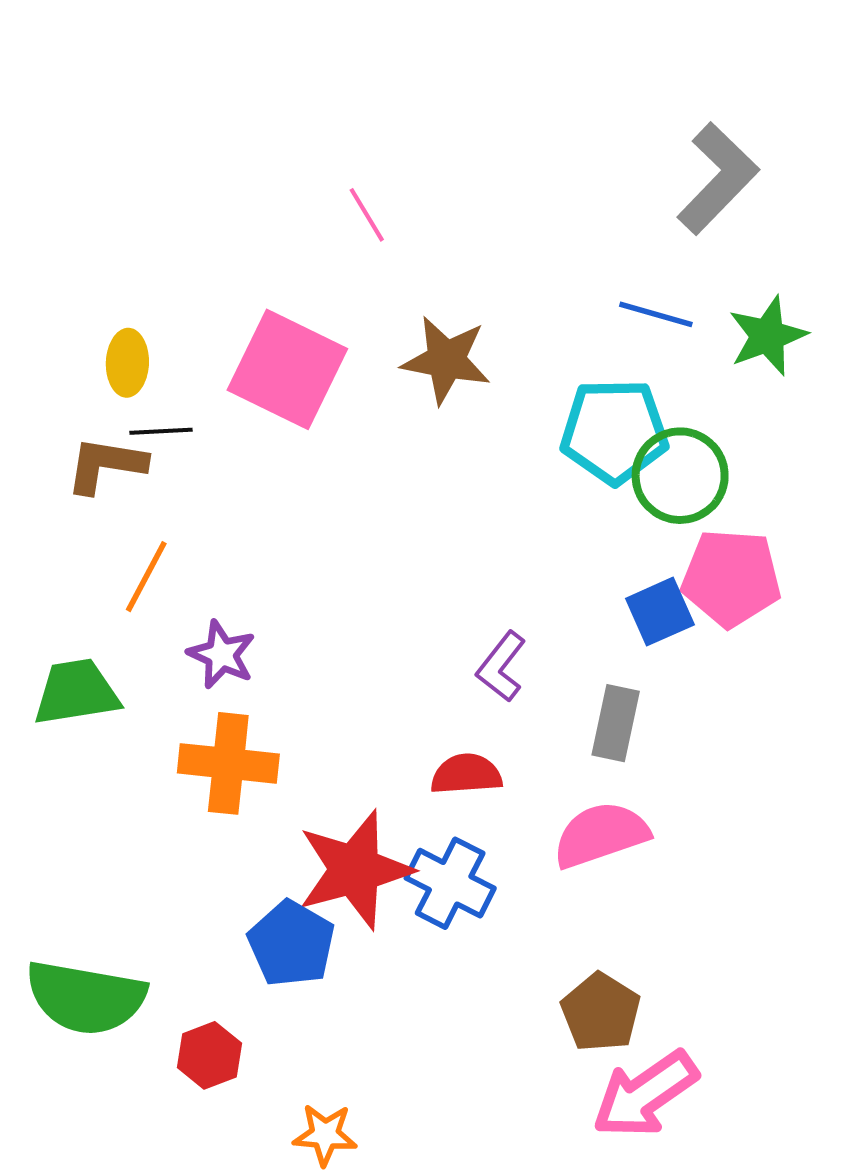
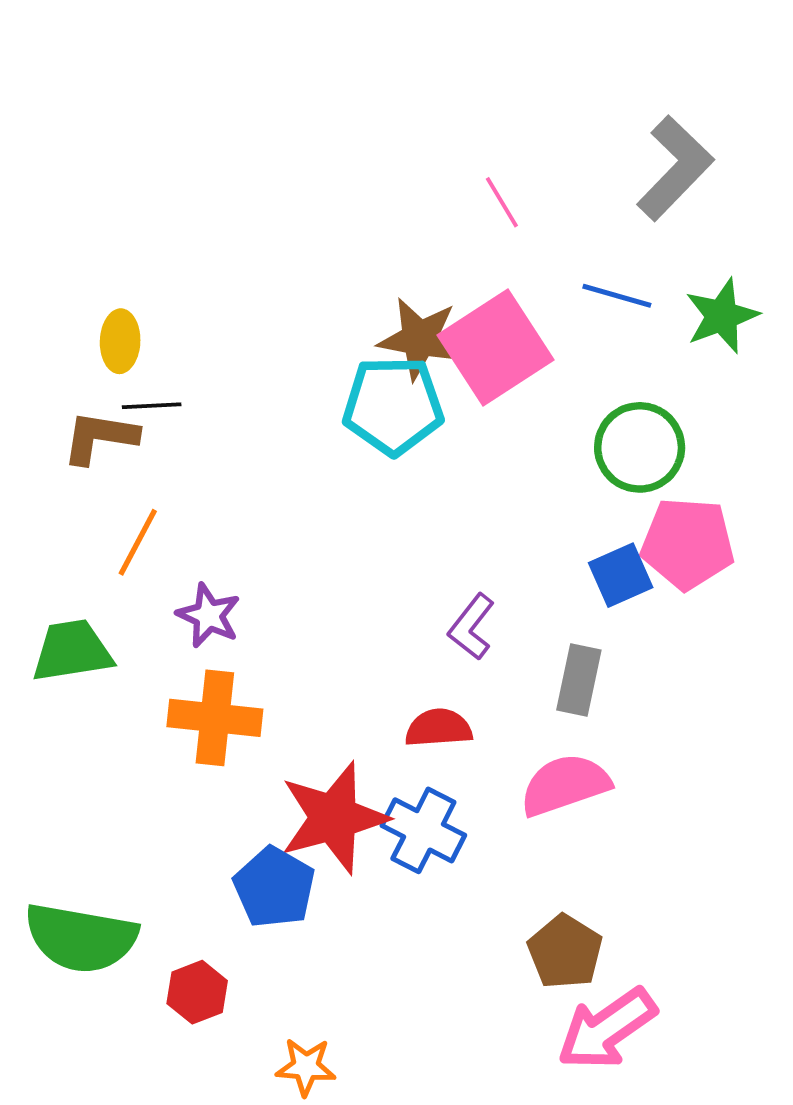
pink line: (367, 215) -> (502, 202), moved
pink square: (287, 369) -> (495, 348), moved, turned 31
cyan pentagon: (614, 431) -> (393, 406), moved

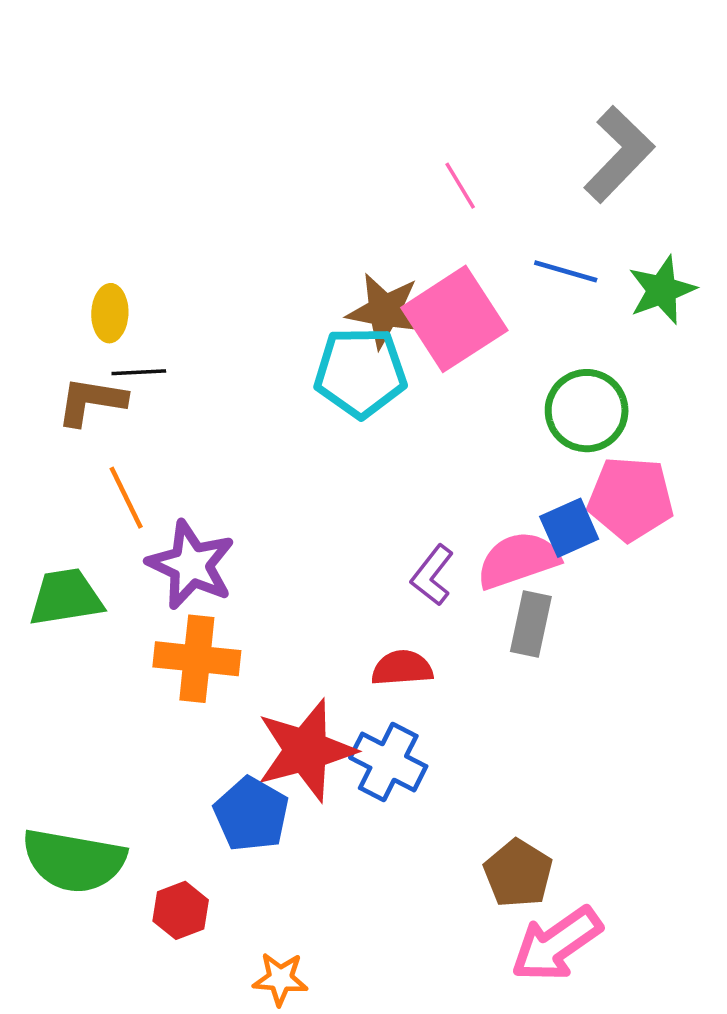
orange line: (138, 542) -> (126, 498), turned -54
purple star: (209, 616) -> (191, 565), size x1.5
pink semicircle: (565, 785) -> (518, 560), moved

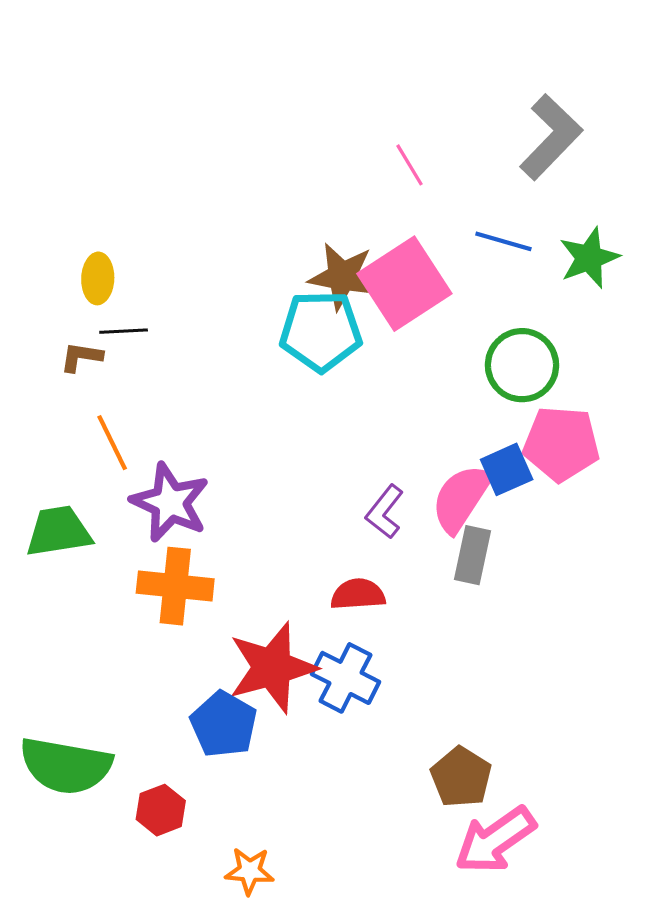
brown L-shape: (91, 401) -> (81, 357), size x0.7
pink semicircle: (518, 560) -> (461, 498), turned -38

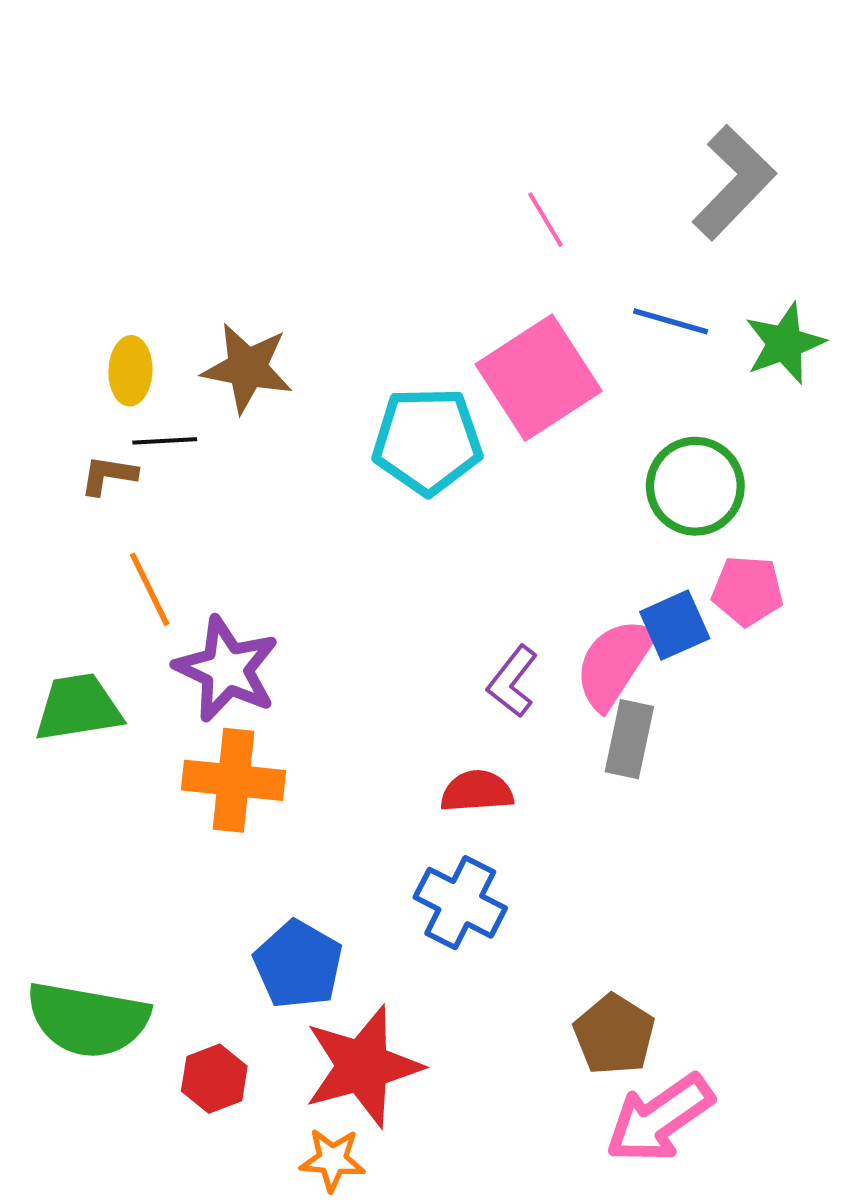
brown star: (342, 276) -> (247, 368), moved
pink pentagon: (561, 444) -> (748, 591), size x0.7
red star: (272, 668) -> (363, 1066), moved

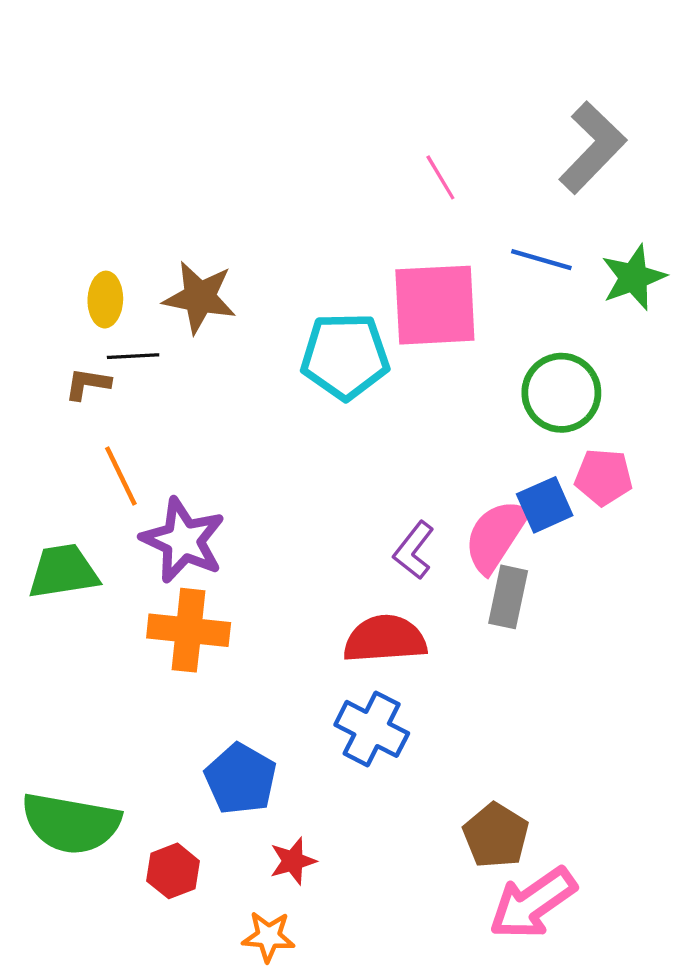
pink square: (539, 378) -> (435, 305), turned 30
red semicircle: (477, 791) -> (385, 639), size x1.4
red star: (363, 1066) -> (293, 861), size x0.5

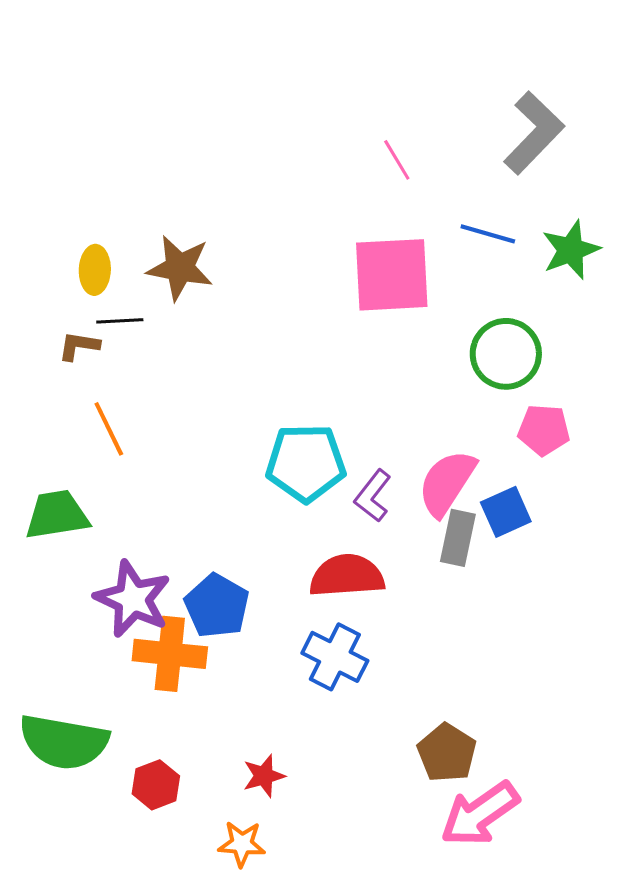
cyan pentagon: (345, 356) -> (306, 463), moved
blue square: (545, 505) -> (506, 512), moved
purple star: (183, 540) -> (133, 599), moved
orange cross: (189, 630) -> (170, 654), moved
blue pentagon: (241, 779) -> (217, 606), moved

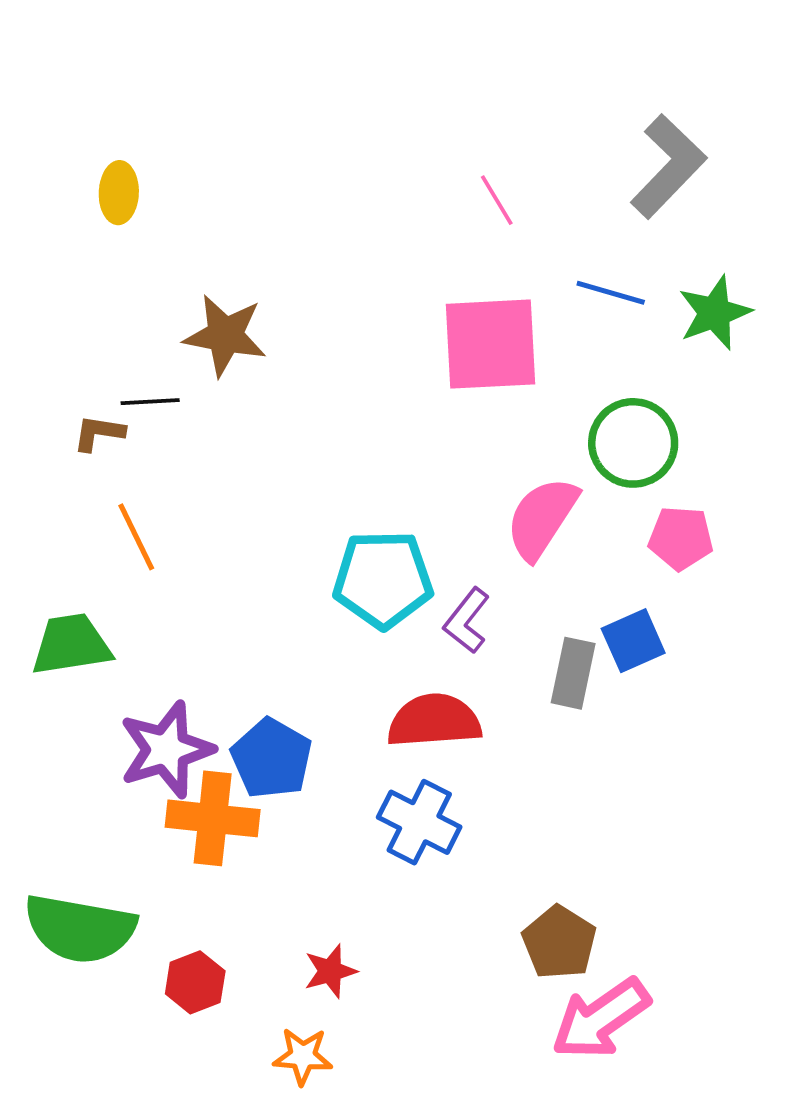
yellow ellipse: (95, 270) -> (119, 193), moved
pink semicircle: (447, 483) -> (542, 518), moved
purple star: (133, 599) -> (166, 750), turned 30

